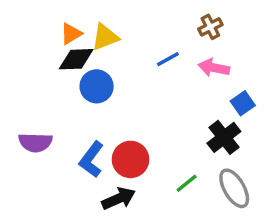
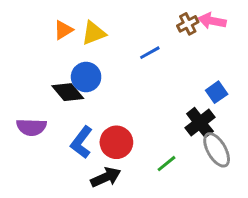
black diamond: (76, 59) -> (68, 92), moved, turned 52
pink arrow: (214, 68) -> (212, 21), moved
gray ellipse: (234, 188) -> (217, 150), moved

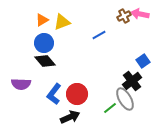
blue circle: (86, 77) -> (44, 43), moved
gray ellipse: (217, 150) -> (125, 99), moved

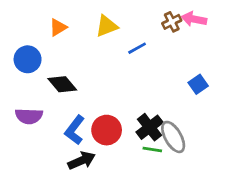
yellow triangle: (62, 22) -> (107, 26), moved
blue circle: (44, 43) -> (28, 59), moved
black cross: (132, 81) -> (150, 127), moved
green line: (110, 108) -> (152, 149), turned 48
black arrow: (70, 117) -> (82, 161), moved

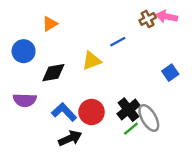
yellow triangle: (107, 26) -> (92, 61), moved
black diamond: (62, 84) -> (53, 73), turned -60
blue L-shape: (75, 130) -> (64, 112), turned 100
green line: (152, 149) -> (131, 129), turned -49

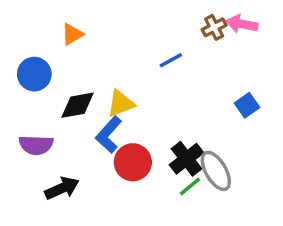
yellow triangle: (92, 61) -> (121, 103), moved
blue L-shape: (64, 112) -> (109, 135), moved, turned -95
black arrow: (70, 138) -> (62, 188), moved

